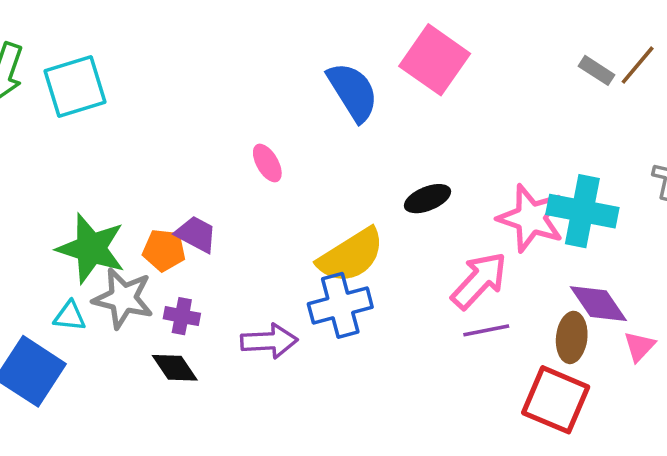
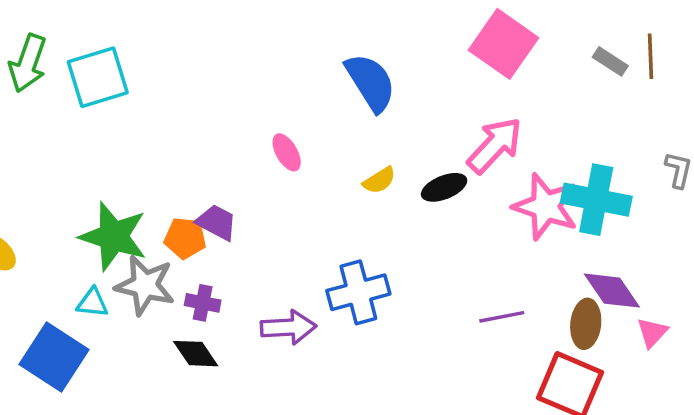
pink square: (435, 60) -> (504, 44), moved
brown line: (638, 65) -> (650, 56), turned -42
yellow semicircle: (351, 256) -> (379, 180), moved, size x0.5
pink arrow: (479, 280) -> (495, 145), moved

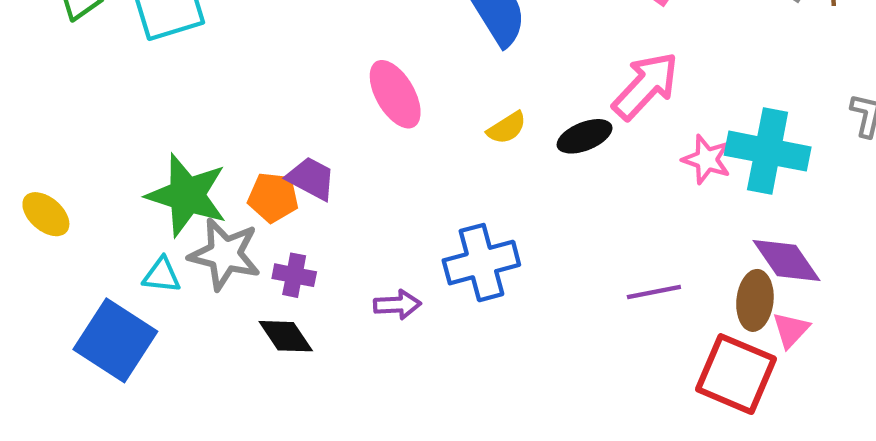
pink ellipse: (287, 152) -> (395, 94), size x1.5
pink star: (546, 207) -> (707, 159), size x0.6
purple arrow: (288, 327) -> (397, 305), size x0.7
pink triangle: (652, 333) -> (791, 330), moved

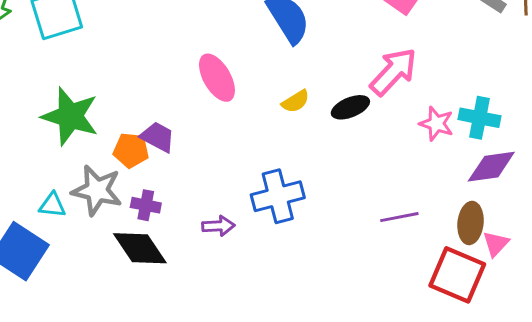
cyan cross: (768, 151) -> (479, 118), size x0.7
green star: (187, 195) -> (70, 116), moved
purple diamond: (787, 260) -> (491, 167), moved, turned -63
black diamond: (286, 336) -> (140, 248), size x1.4

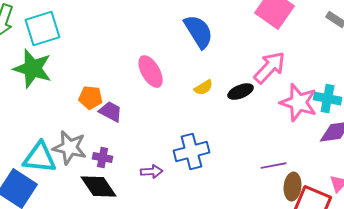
green star: (70, 116) -> (33, 69), moved
pink star: (436, 124) -> (299, 103), size x1.6
orange pentagon: (131, 150) -> (91, 98), moved
cyan triangle: (52, 205) -> (40, 158), size x1.8
brown ellipse: (471, 223) -> (293, 187), moved

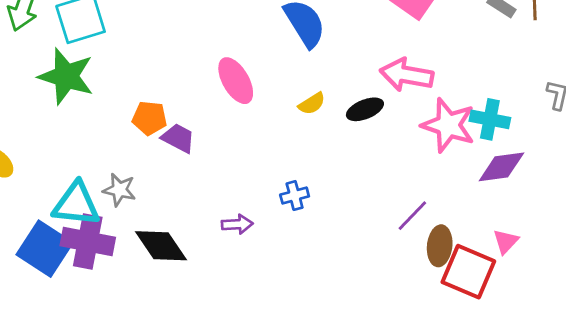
pink arrow: (270, 68) -> (407, 75), turned -123
gray star: (70, 148) -> (119, 190), size x0.7
blue cross: (192, 152) -> (295, 196), size x0.6
purple cross: (103, 158) -> (88, 241), moved, size x1.8
purple line: (274, 166) -> (412, 216), turned -35

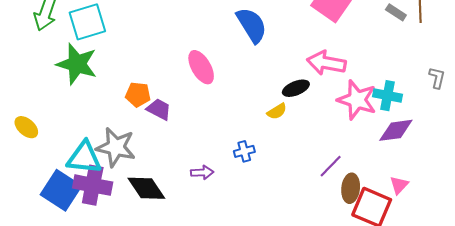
yellow semicircle: (312, 104) -> (277, 111), moved
gray star: (119, 190) -> (116, 147), size x1.6

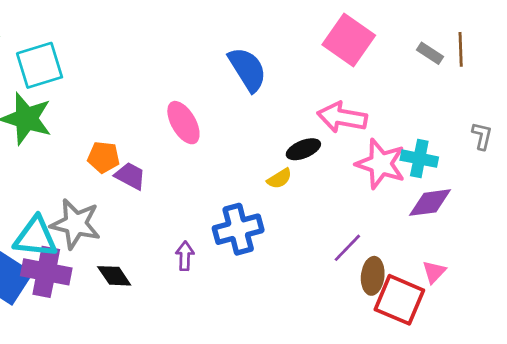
blue cross: (244, 151) -> (238, 229), size x1.8
purple arrow: (202, 172) -> (185, 256), turned -85
black diamond: (146, 188) -> (114, 276), size x0.7

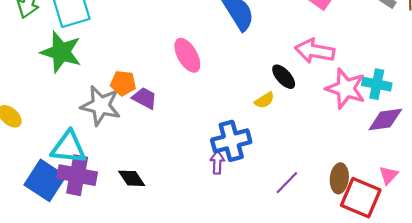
black ellipse: (303, 149) -> (284, 77), turned 70
gray star: (76, 224) -> (101, 106), moved
purple line: (347, 248) -> (287, 183), moved
purple arrow: (185, 256) -> (217, 162), moved

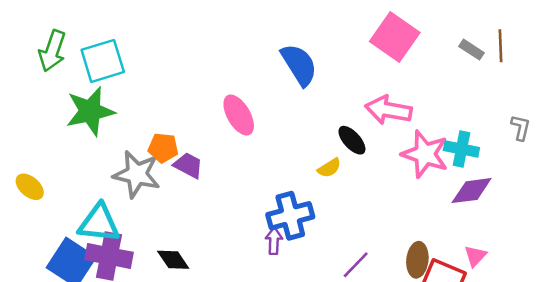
green star: (61, 52) -> (90, 111), turned -30

